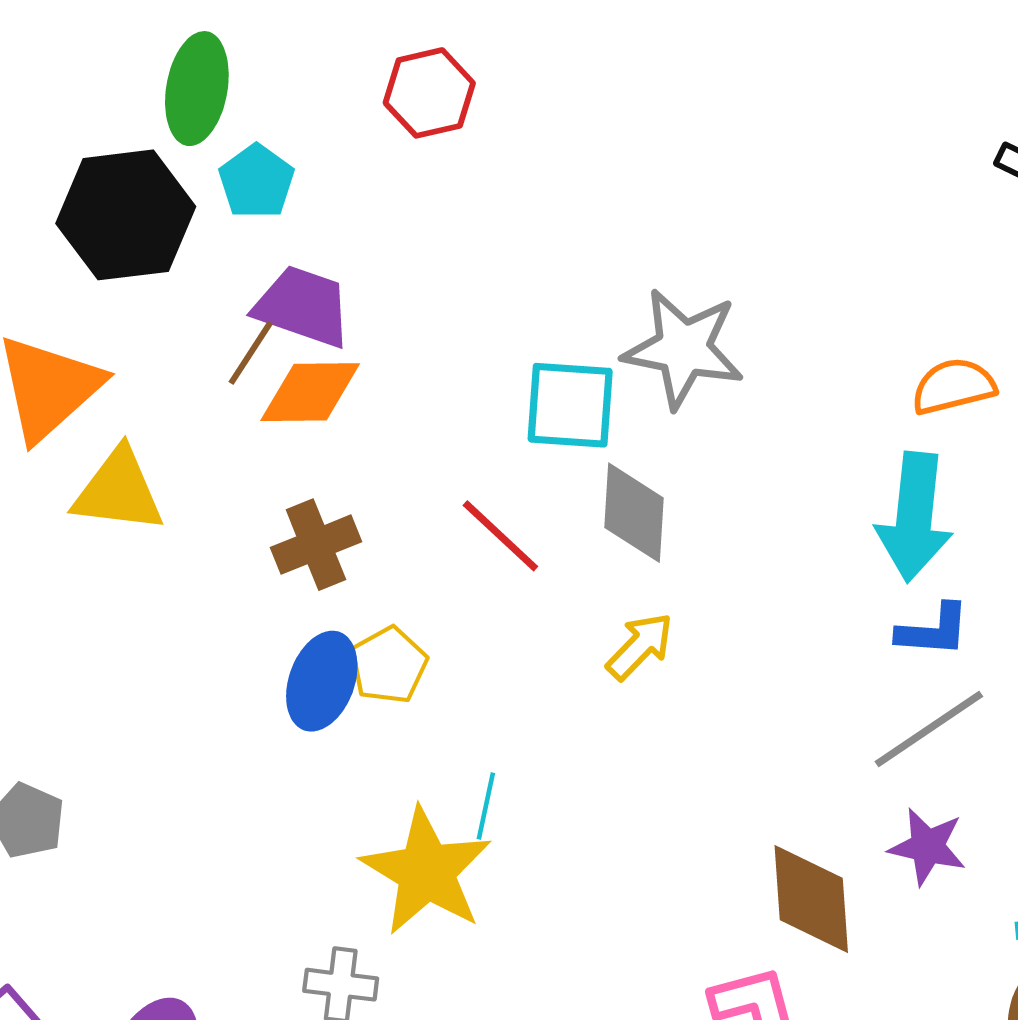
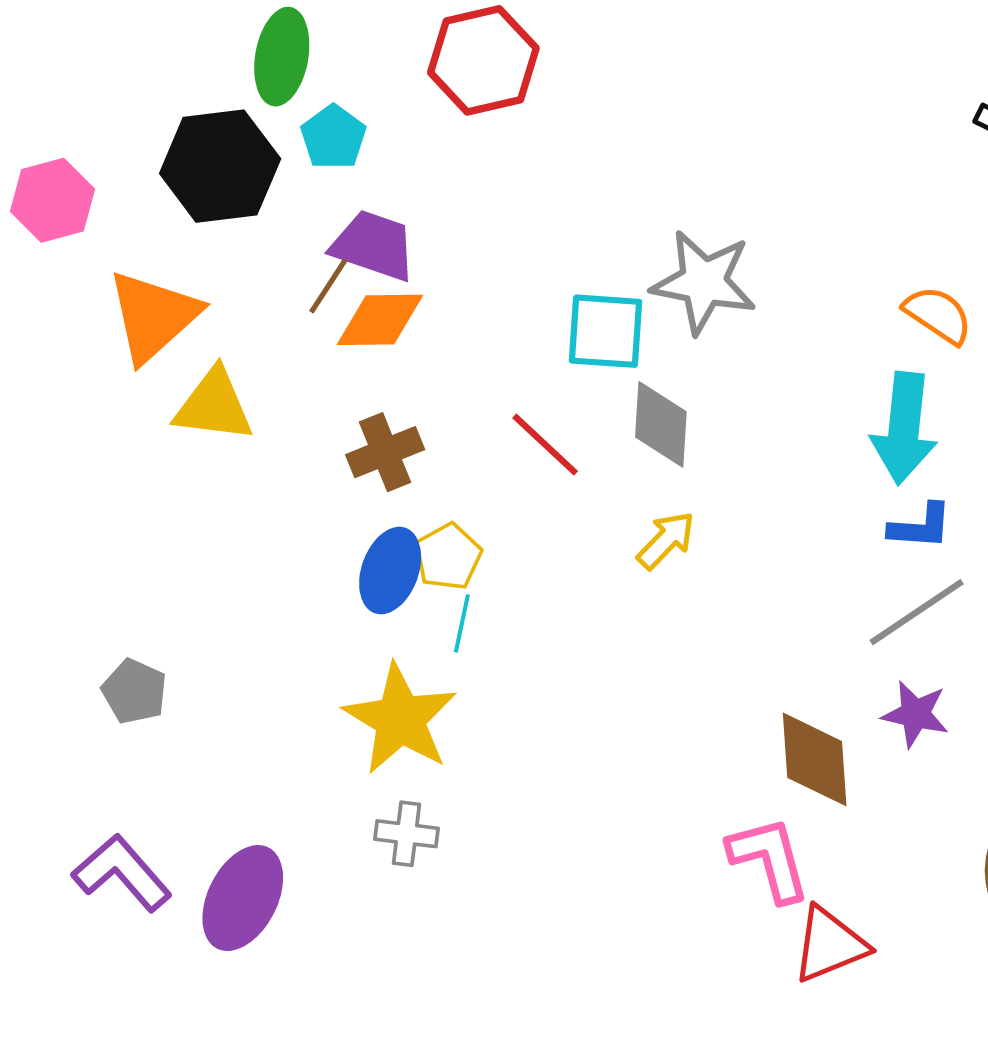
red hexagon: (429, 93) -> (483, 60), size x1.4
orange semicircle: (954, 386) -> (938, 315), turned 48
cyan line: (486, 806) -> (462, 623), moved
yellow star: (426, 871) -> (400, 719), moved

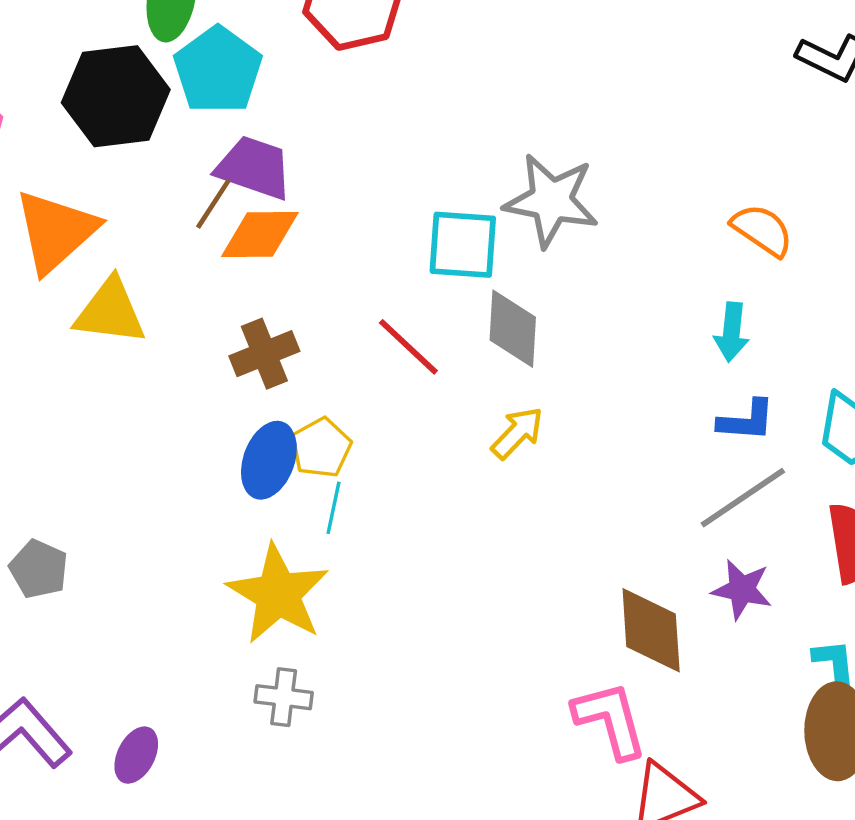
cyan pentagon: (333, 137) -> (218, 70), size x1.5
cyan arrow: (904, 428) -> (732, 332), size x0.6
purple ellipse: (243, 898) -> (136, 755), size x0.6

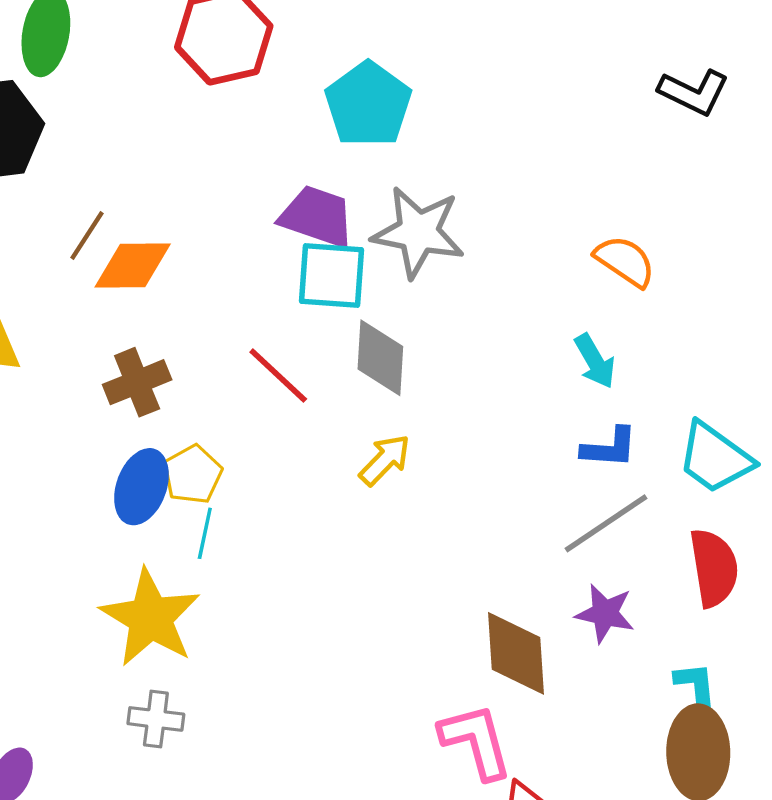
cyan pentagon: (218, 70) -> (368, 104), moved
purple trapezoid: (254, 168) -> (317, 217), moved
cyan arrow: (732, 332) -> (595, 361), turned -36

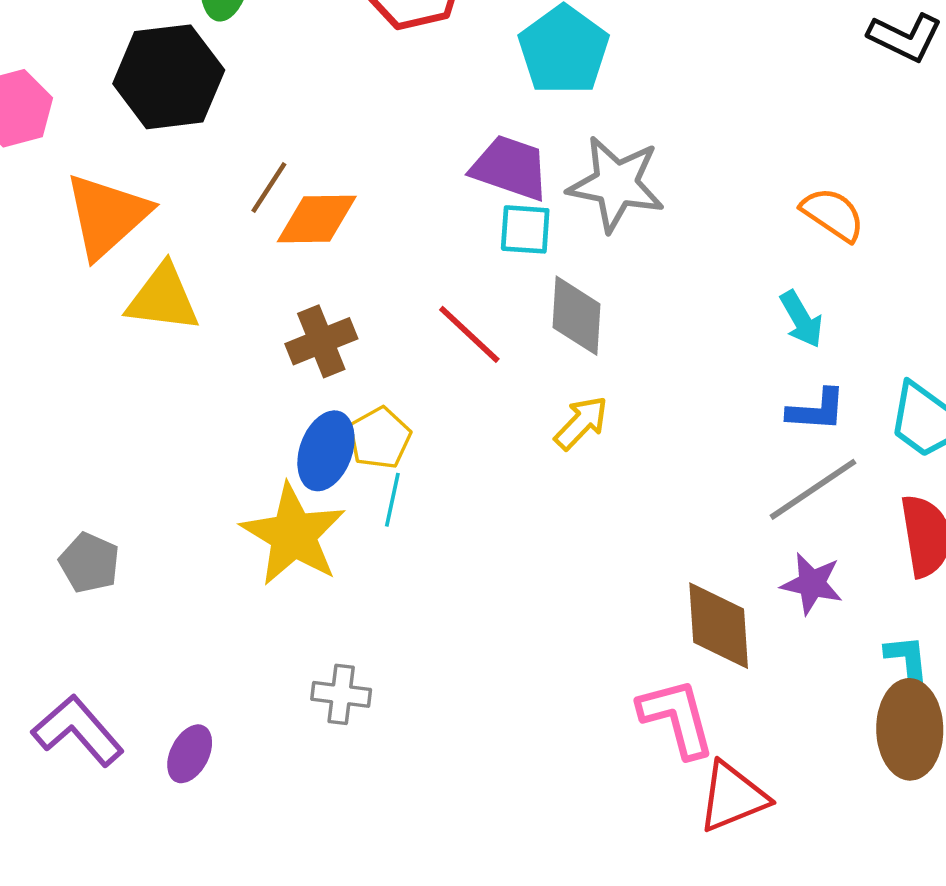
cyan square: (332, 276) -> (525, 229), size x0.7
yellow star: (150, 618) -> (293, 535), moved

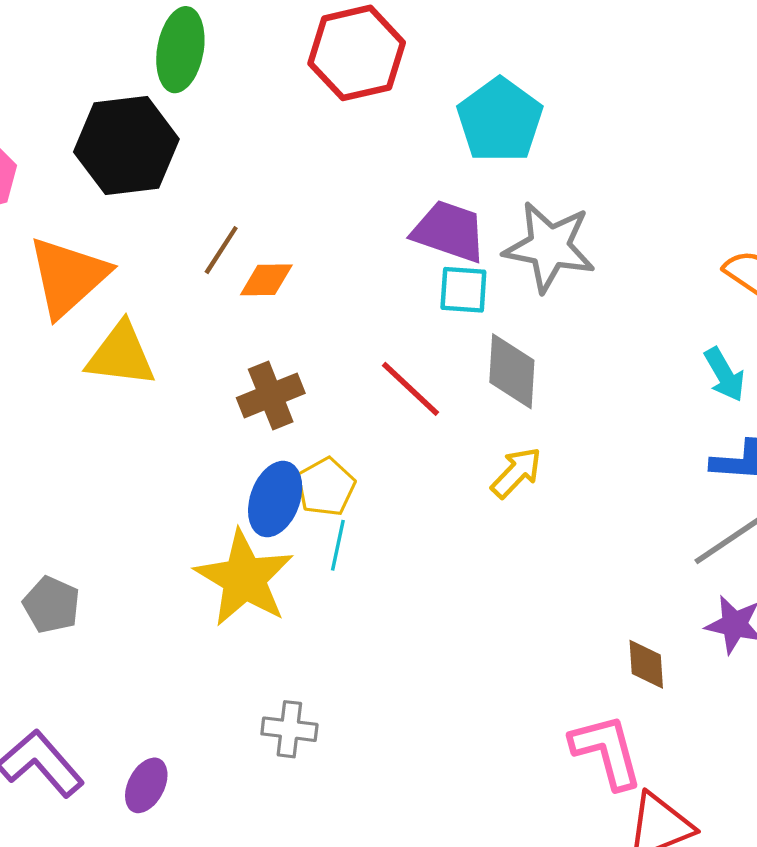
orange diamond: (317, 219) -> (266, 280), size x0.7
brown diamond: (719, 626) -> (646, 664), size x0.6

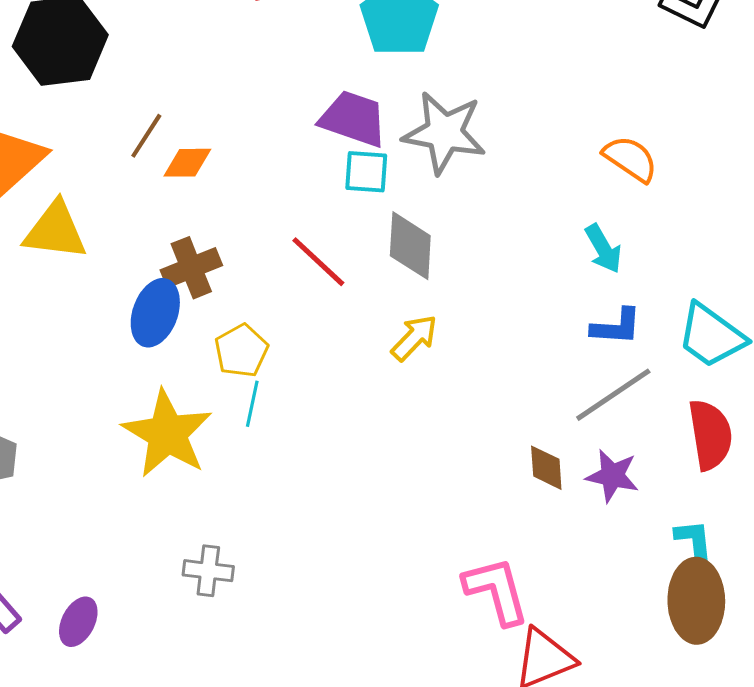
blue ellipse: (275, 499) -> (155, 313), moved
brown diamond: (646, 664) -> (546, 468), moved

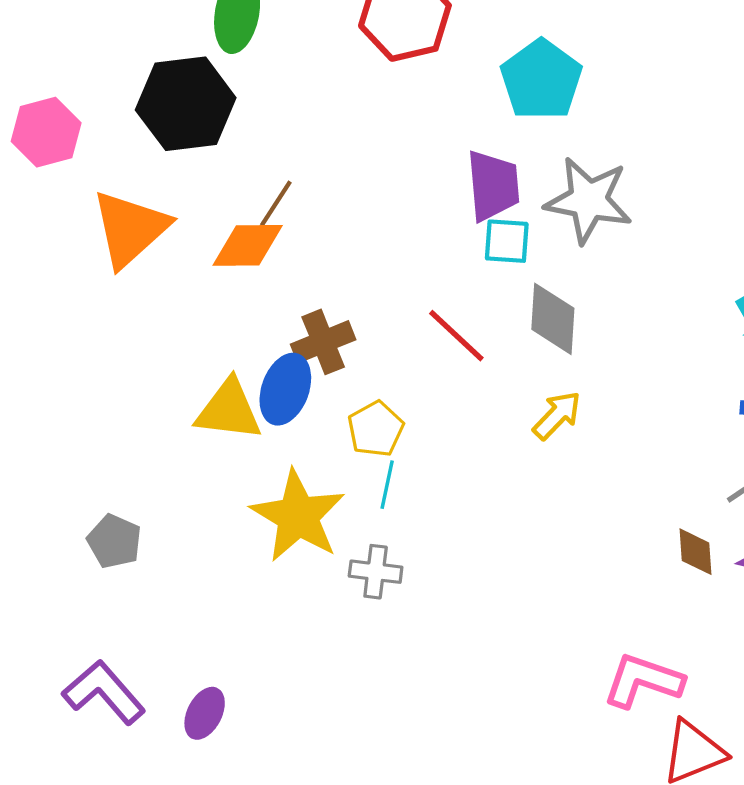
purple trapezoid: (353, 119) -> (493, 186), turned 66
orange diamond: (187, 163) -> (248, 245), moved, size x1.4
yellow triangle: (55, 231) -> (229, 410), moved
gray cross: (208, 571) -> (376, 572), moved
pink L-shape: (496, 591) -> (643, 681), turned -56

